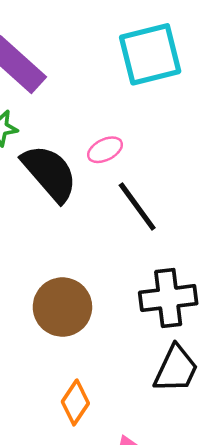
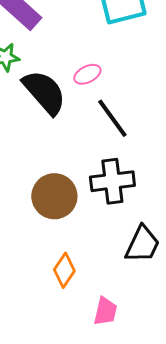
black cross: (168, 298) -> (112, 181), moved

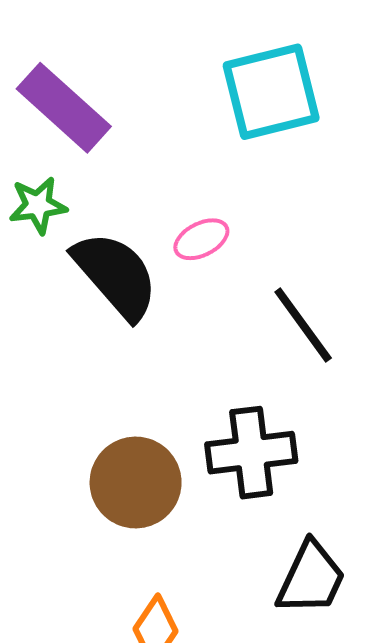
black line: (112, 118) -> (303, 325), moved

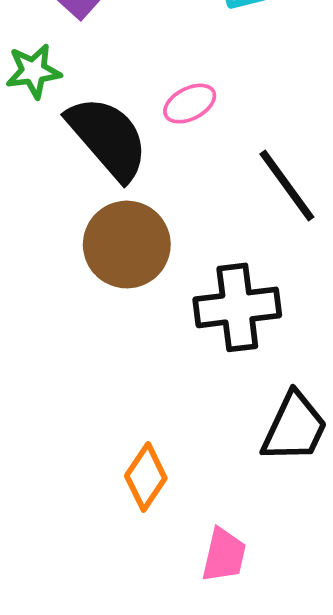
brown circle: (136, 482) -> (127, 245), moved

